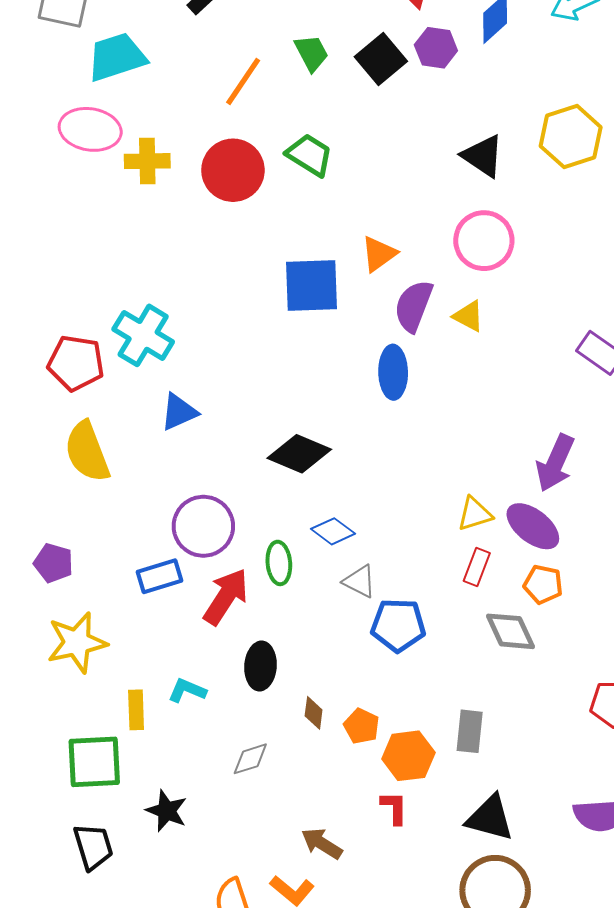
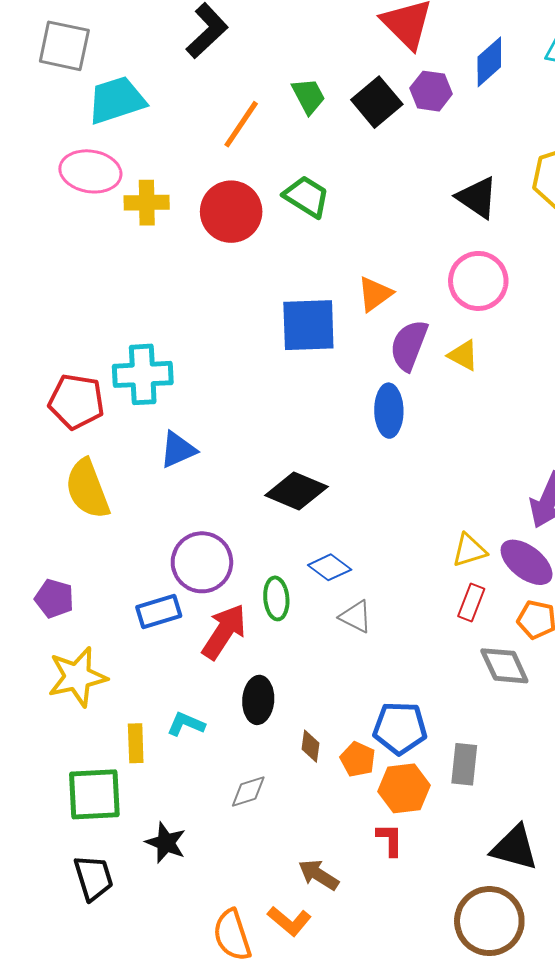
cyan cross: (143, 335) -> (143, 374), turned -34
blue pentagon: (398, 625) -> (400, 728), moved
black triangle: (490, 818) -> (514, 848), moved

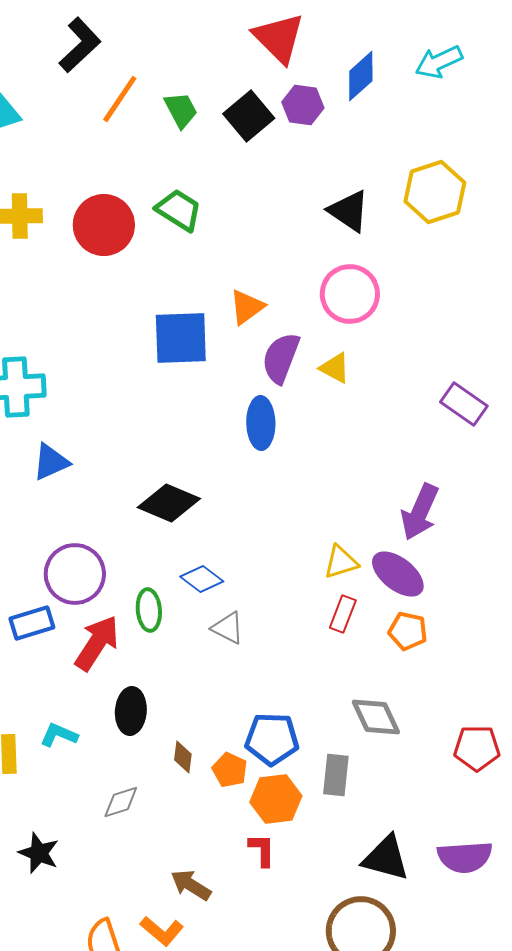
orange line: (241, 124) -> (120, 99), moved
gray diamond: (504, 666) -> (376, 717), moved

